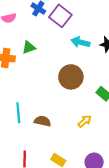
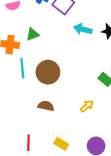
brown circle: (71, 77) -> (48, 72), moved
cyan line: (18, 113) -> (22, 68), moved

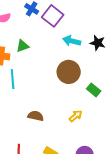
brown circle: (48, 72) -> (69, 72), moved

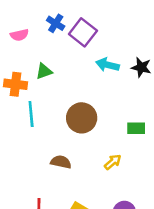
brown circle: (69, 72) -> (82, 118), moved
green rectangle: (94, 90) -> (136, 128), turned -40

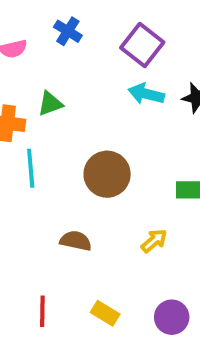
purple square: (83, 32) -> (142, 45), moved

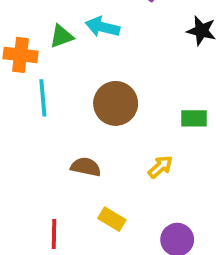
cyan arrow: (146, 94) -> (103, 27), moved
yellow rectangle: (105, 313) -> (112, 219), moved

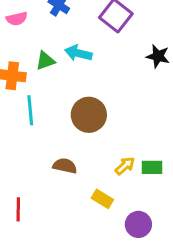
green rectangle: (194, 118) -> (152, 167), moved
yellow rectangle: (112, 219) -> (102, 199), moved
red line: (54, 234) -> (18, 209), moved

